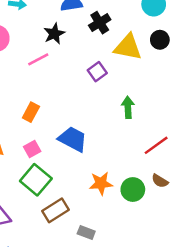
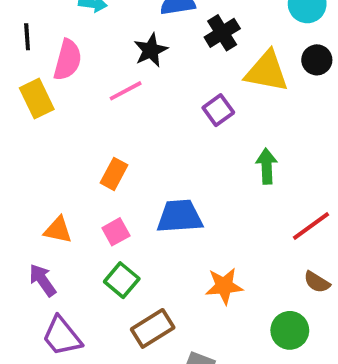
blue trapezoid: (73, 139) -> (180, 216), turned -32
green square: (36, 180) -> (122, 280), size x0.7
green circle: (133, 189) -> (290, 330), moved

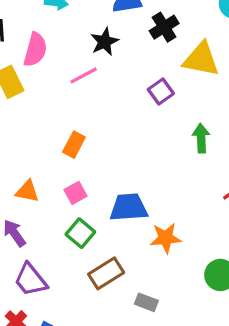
blue trapezoid: (180, 216) -> (129, 207), moved

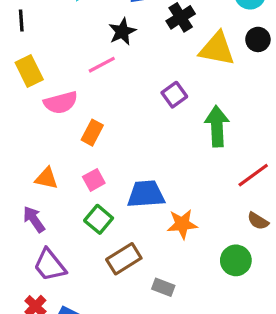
pink semicircle: (35, 50) -> (61, 103), moved, turned 60
purple square: (161, 91) -> (174, 95), moved
green arrow: (201, 138) -> (217, 126), size x1.4

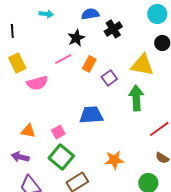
yellow triangle: (217, 49) -> (142, 65), moved
orange rectangle: (92, 133) -> (89, 64), moved
blue trapezoid: (146, 194) -> (91, 115), moved
purple arrow: (34, 219) -> (20, 157), turned -42
green square: (99, 219) -> (61, 157), size x1.4

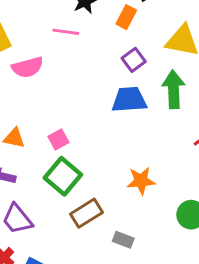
pink line: (63, 59) -> (66, 32), turned 36
orange rectangle: (89, 64) -> (126, 17), moved
blue trapezoid: (91, 115) -> (129, 100), moved

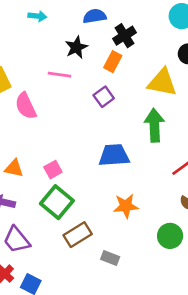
purple square: (134, 60) -> (104, 97), moved
pink semicircle: (27, 67) -> (26, 106), turned 80
blue trapezoid: (129, 100) -> (114, 155), moved

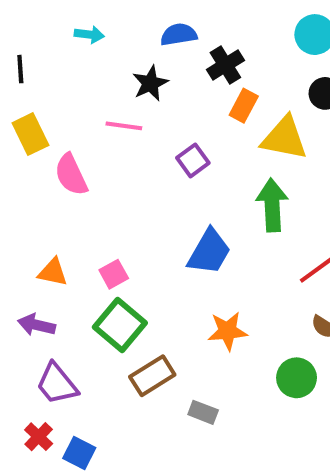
orange rectangle: (113, 62) -> (244, 106), moved
blue trapezoid: (114, 155) -> (209, 252), turned 124

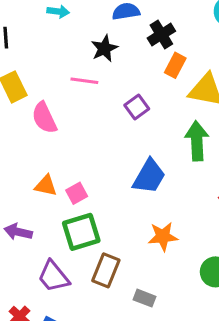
orange triangle: (53, 272) -> (46, 186), moved
green square: (120, 325) -> (81, 232), turned 33
brown rectangle: (152, 376) -> (106, 270), turned -36
purple trapezoid: (57, 384) -> (54, 277), moved

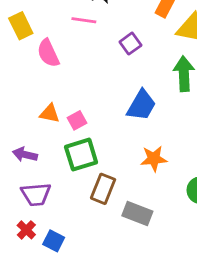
purple trapezoid: (54, 277) -> (36, 194), moved, turned -56
gray rectangle: (144, 298) -> (137, 213), size x1.5

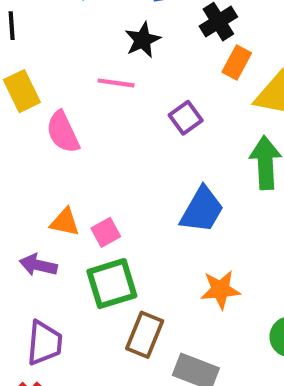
purple arrow: (25, 155) -> (38, 265), moved
purple trapezoid: (36, 194) -> (44, 343), turned -80

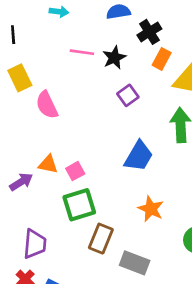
black star: (143, 40) -> (114, 58), moved
pink line: (116, 83) -> (82, 52), moved
purple arrow: (38, 265) -> (21, 182), moved, turned 135
orange star: (220, 290) -> (151, 209), turned 30

